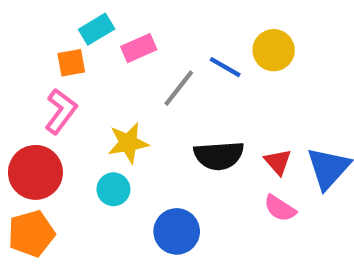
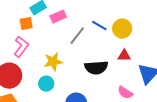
yellow circle: (274, 50) -> (122, 29), moved
red triangle: (278, 162) -> (124, 56), moved, turned -48

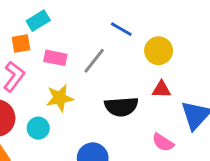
pink rectangle: (58, 17) -> (55, 58), moved, turned 35
blue line: (99, 26) -> (121, 29), moved
cyan circle: (46, 84) -> (38, 128), moved

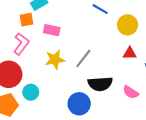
gray line: (94, 61) -> (83, 59), moved
black semicircle: (121, 107) -> (100, 84), moved
cyan circle: (38, 128) -> (31, 92), moved

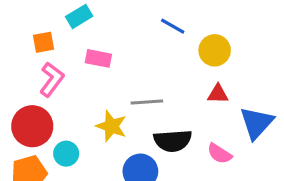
orange square: (27, 20) -> (44, 42), moved
gray line: (83, 59) -> (147, 102), turned 48
yellow star: (55, 60) -> (111, 126), moved, turned 30

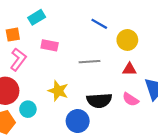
gray line: (147, 102) -> (90, 62), moved
pink semicircle: (219, 154) -> (131, 99), moved

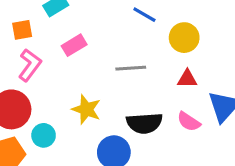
pink rectangle: (50, 45) -> (74, 45), turned -42

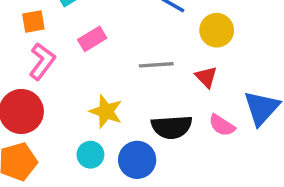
red triangle: (187, 79) -> (206, 77), moved, turned 45
cyan circle: (44, 135) -> (90, 155), moved

